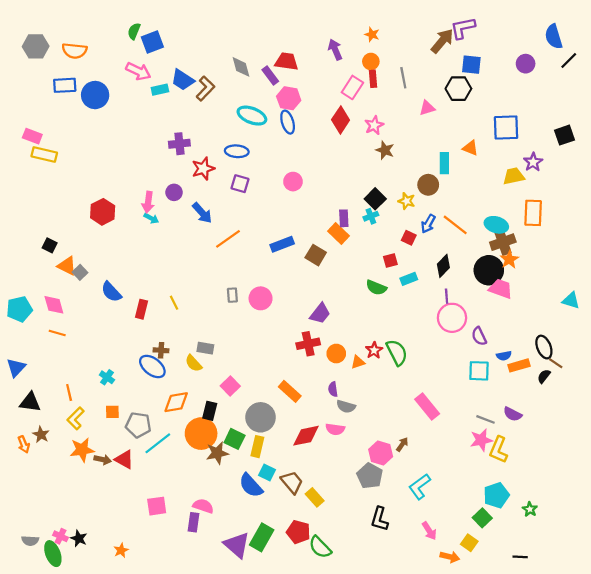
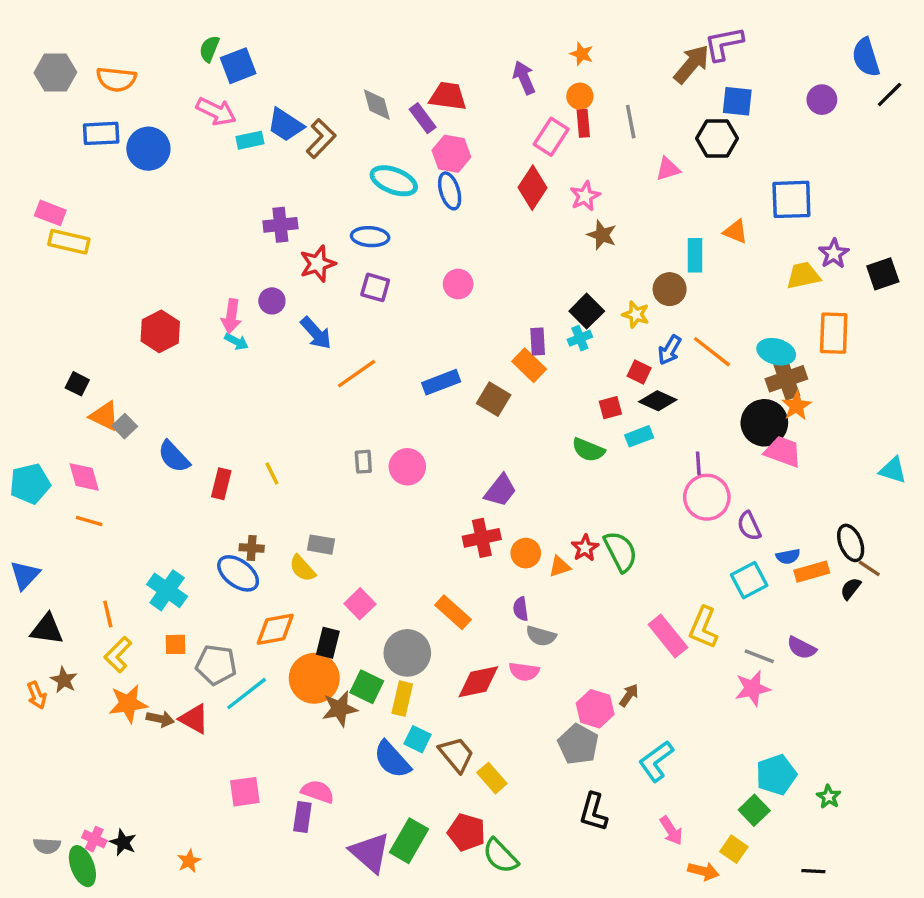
black square: (564, 135) -> (883, 274), moved
black diamond: (443, 266) -> (658, 401), moved, turned 70
cyan square: (479, 371) -> (749, 580), turned -30
cyan cross: (107, 377) -> (167, 590), size x1.6
yellow L-shape: (498, 450) -> (703, 628), moved

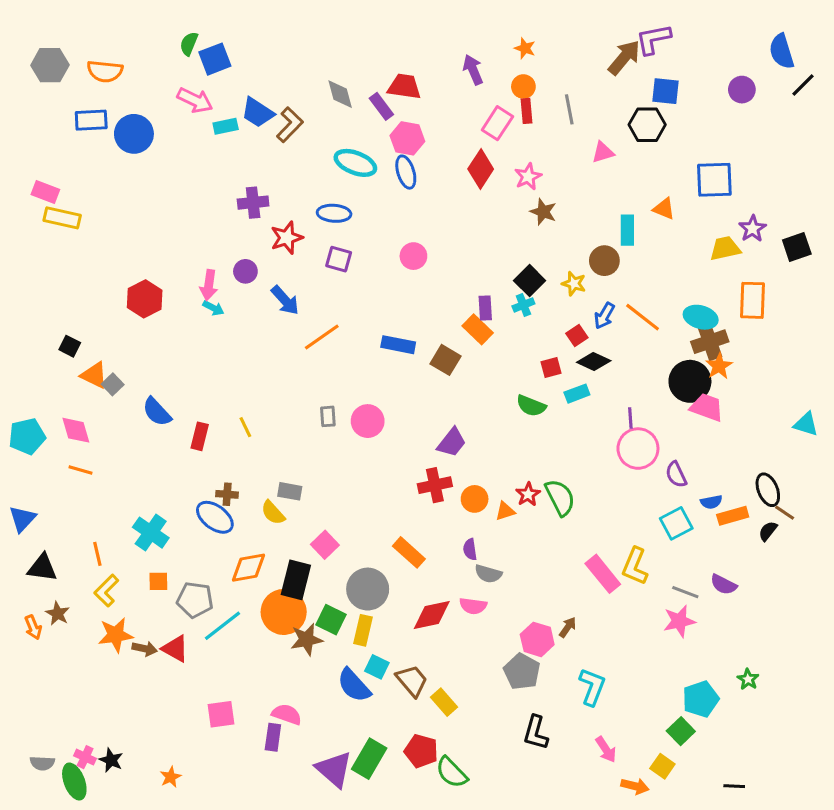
red square: (639, 372) -> (577, 335), turned 30
blue rectangle: (441, 382) -> (398, 345), turned 32
black rectangle: (328, 643) -> (296, 580), size x1.4
cyan L-shape: (656, 761) -> (592, 687), turned 147
green star: (829, 797) -> (748, 679), moved

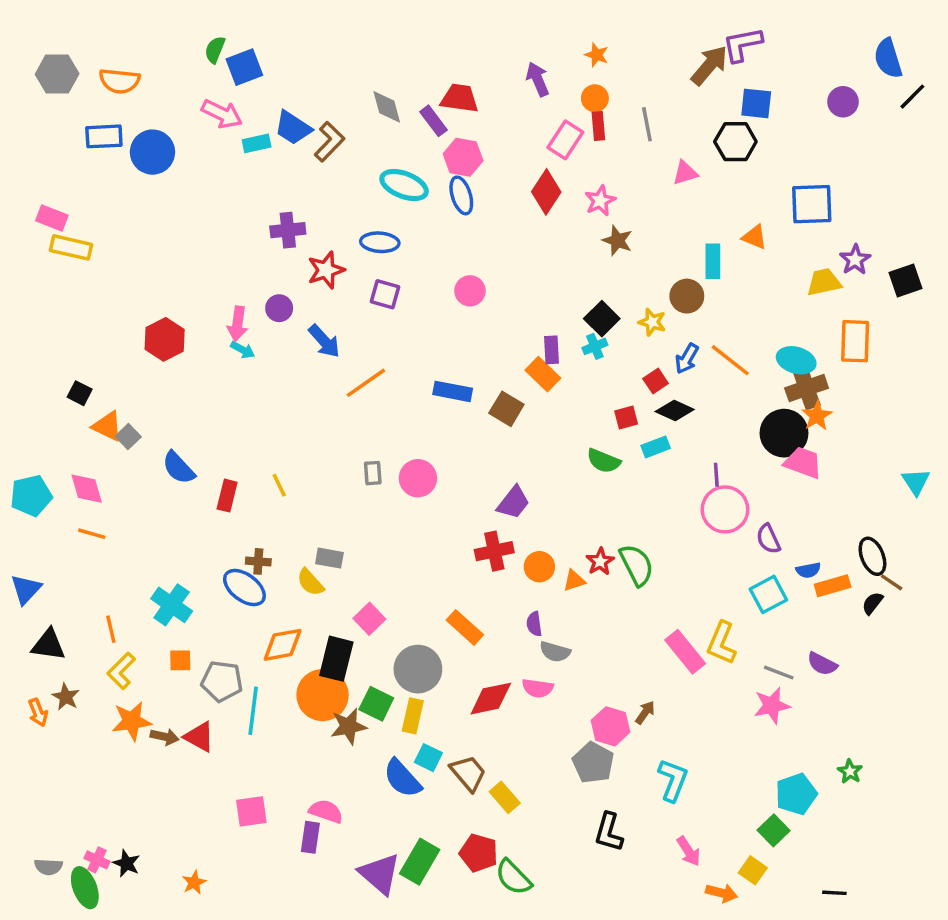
cyan triangle: (806, 424) -> (916, 482), turned 40
cyan line: (223, 626) -> (253, 711), turned -45

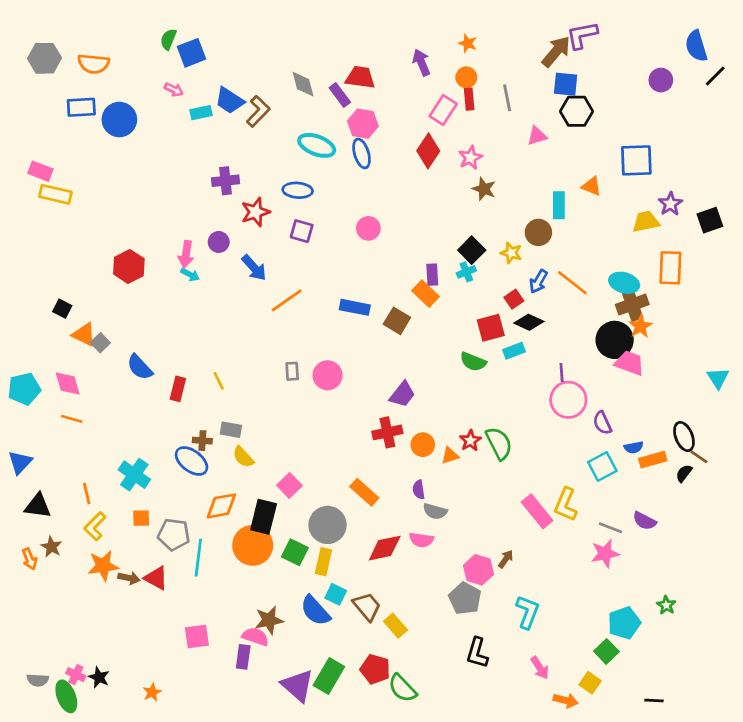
blue square: (756, 103) -> (566, 84), moved
pink arrow: (222, 114) -> (174, 90), size x0.6
red square: (626, 417) -> (491, 328), size x1.5
gray rectangle: (329, 558) -> (231, 430), moved
brown star: (349, 726) -> (269, 620), moved

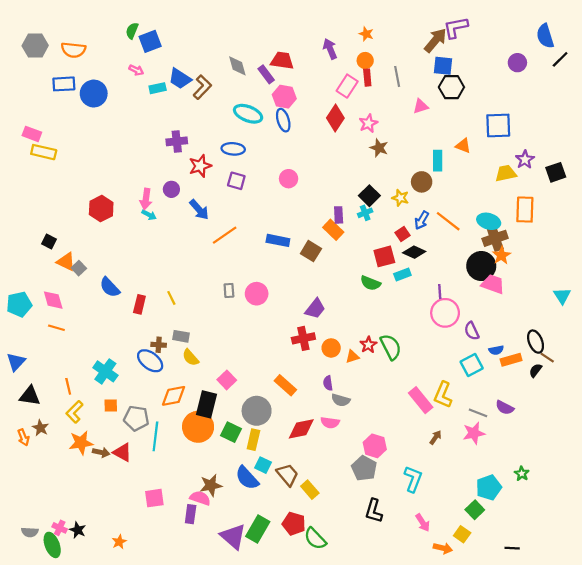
brown arrow: (506, 559) -> (435, 437), moved

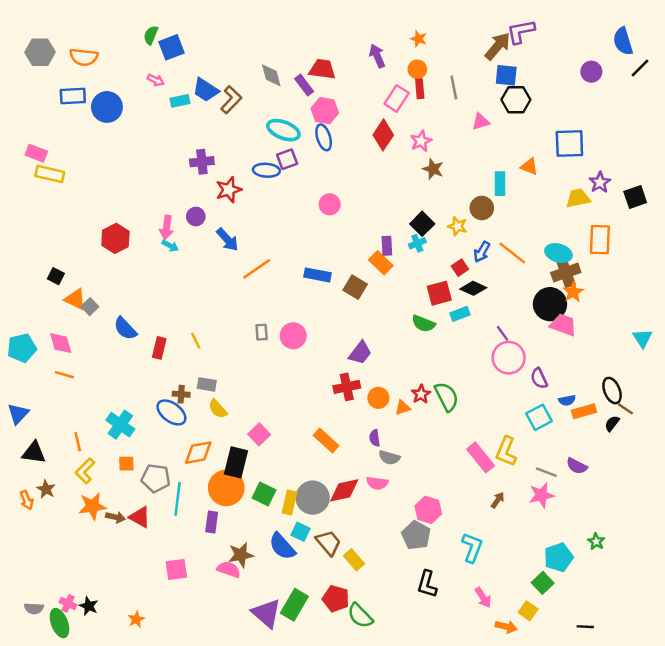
purple square: (236, 181) -> (287, 159), moved, turned -36
purple line: (440, 292) -> (503, 333), turned -32
gray circle: (257, 411) -> (313, 498), moved
purple rectangle: (191, 514) -> (212, 522), moved

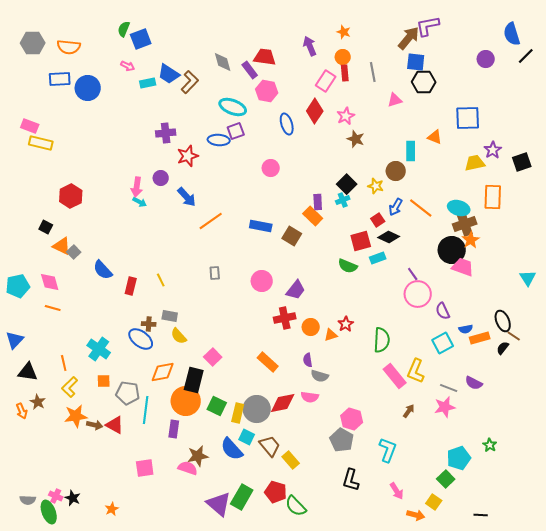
blue ellipse: (324, 137) -> (287, 124), moved
red hexagon: (115, 238) -> (71, 196), moved
pink circle: (293, 336) -> (262, 281), moved
green semicircle: (447, 397) -> (382, 340), moved, turned 30

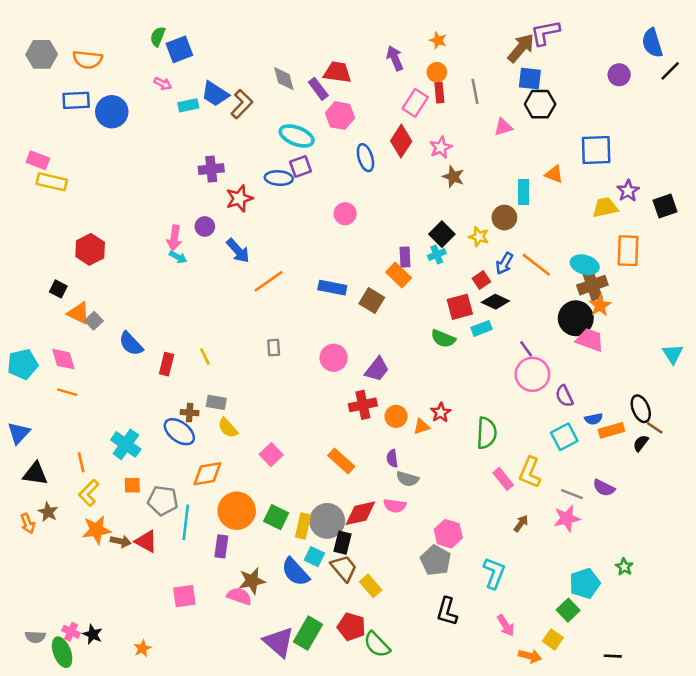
pink rectangle: (395, 376) -> (503, 479), size x0.7
black rectangle: (194, 380) -> (342, 543), moved, size x0.7

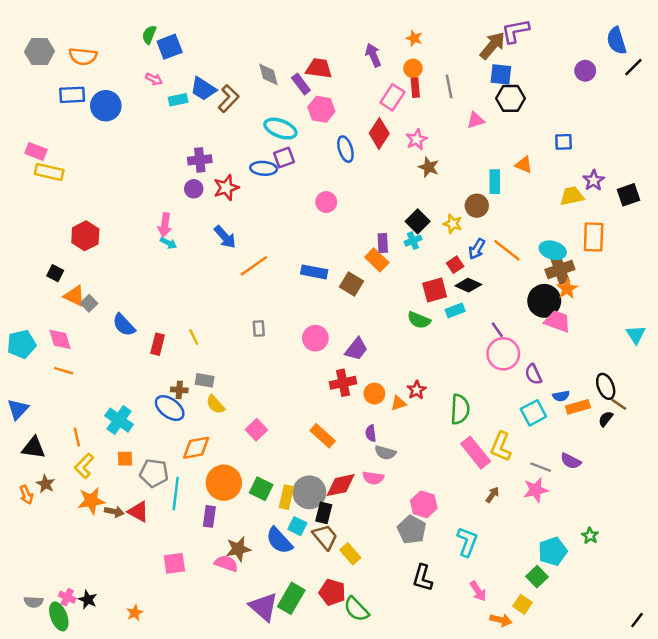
blue square: (596, 150) -> (563, 142), size x0.6
purple circle: (205, 226) -> (194, 189), moved
pink rectangle: (503, 479) -> (476, 453), size x1.5
black line: (613, 656) -> (637, 620), moved, turned -56

